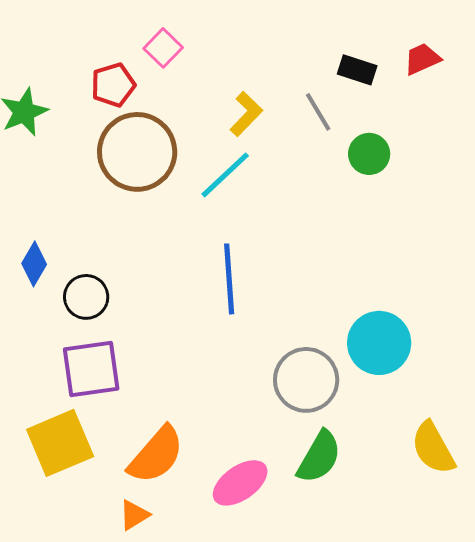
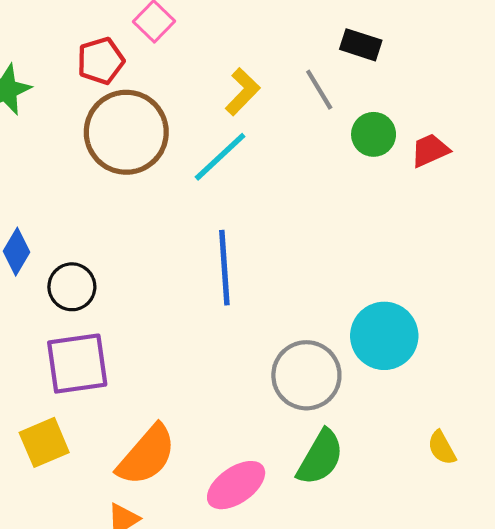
red trapezoid: (422, 59) -> (430, 150), moved
yellow square: (60, 443) -> (44, 442), size x0.7
yellow semicircle: (433, 448) -> (442, 448), size x0.6

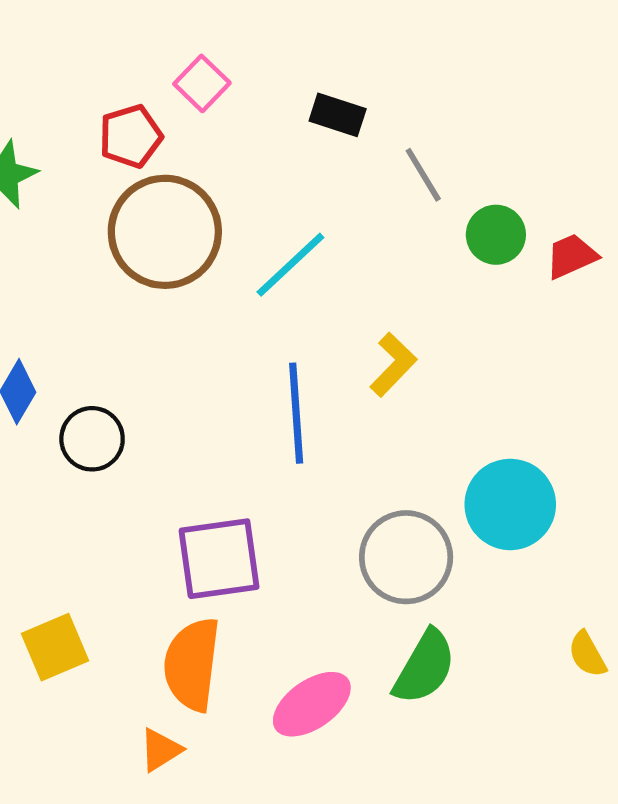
black rectangle: (361, 45) -> (338, 115), moved
yellow L-shape: (242, 92) -> (393, 365), moved
purple square: (77, 364) -> (219, 559), moved
orange semicircle: (147, 455) -> (192, 664), turned 146

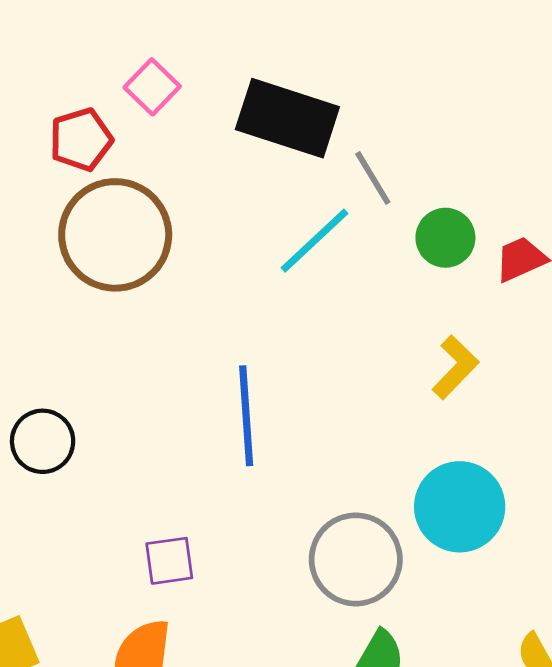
black rectangle: (338, 115) -> (287, 118), size x1.8
cyan line: (290, 265) -> (314, 241), moved
yellow L-shape: (393, 365) -> (455, 367), moved
purple square: (219, 559) -> (169, 561), size x0.6

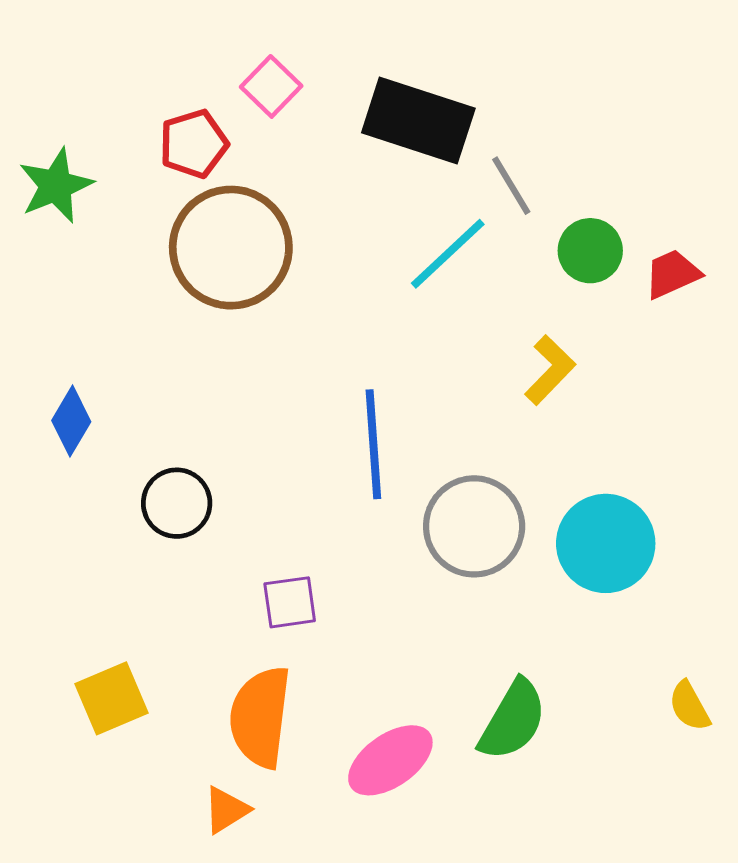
yellow L-shape: (455, 367) -> (550, 370), moved
black circle: (43, 441) -> (177, 503), moved
gray circle: (356, 559) -> (474, 526), moved

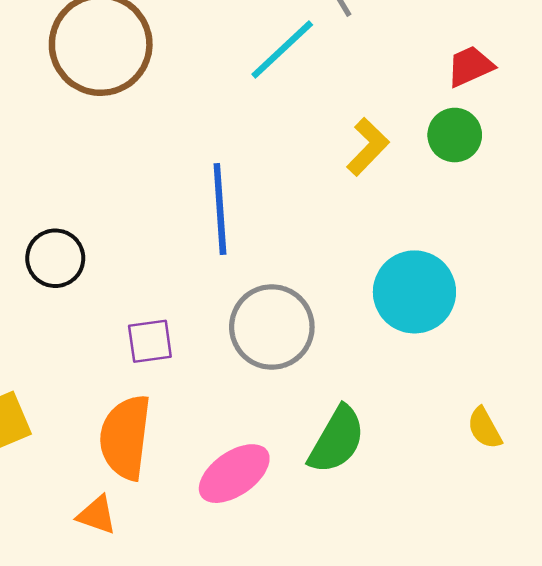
green circle: (590, 251) -> (455, 135), moved
gray circle: (474, 526) -> (272, 327), moved
orange triangle: (226, 810) -> (97, 515), turned 51

